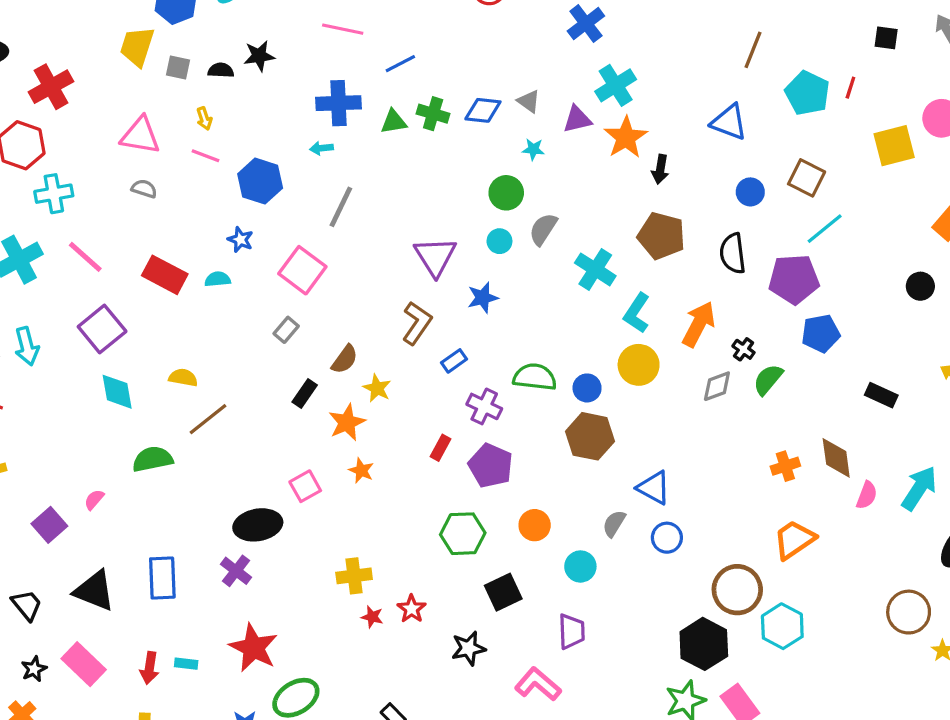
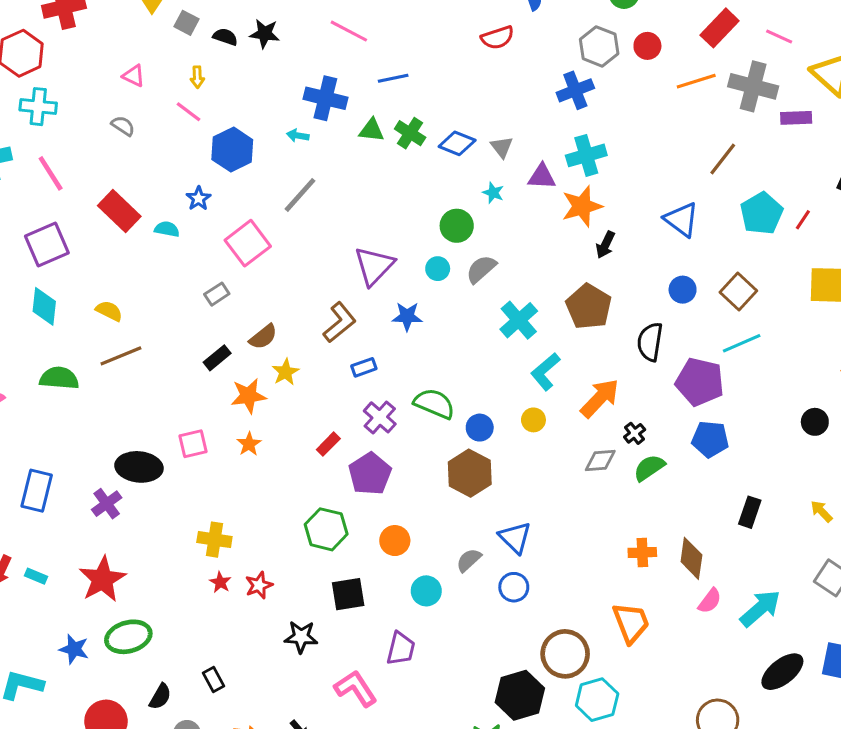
pink triangle: (140, 136) -> (134, 76), size x0.6
yellow circle: (639, 365) -> (533, 420), size x0.6
black rectangle: (881, 395) -> (750, 512), turned 68
orange trapezoid: (794, 540) -> (631, 623), turned 87

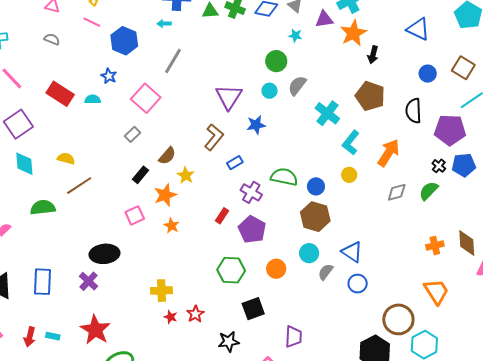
black cross: (635, 433) -> (439, 166), moved
pink square: (193, 444) -> (135, 215), moved
cyan circle: (426, 591) -> (309, 253), moved

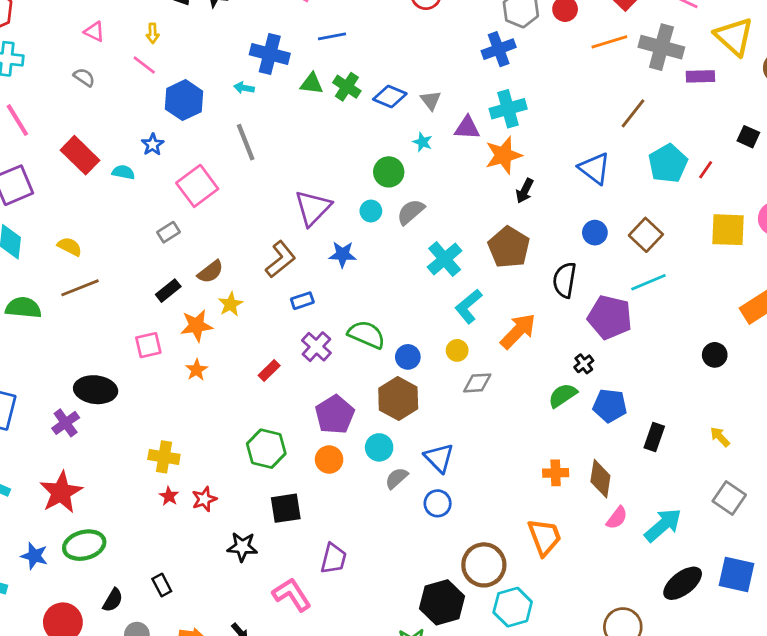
gray line: (173, 61) -> (246, 142), turned -64
blue pentagon: (464, 165) -> (610, 406), moved
gray diamond: (397, 192) -> (477, 383), moved
purple pentagon: (252, 229) -> (335, 415), moved

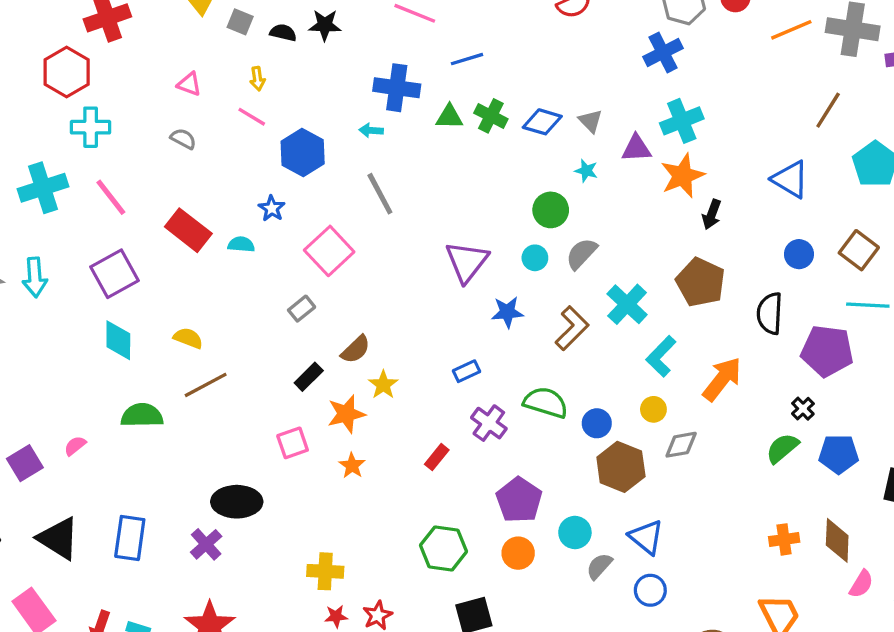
brown L-shape: (281, 259) -> (572, 328), moved
cyan line: (648, 282) -> (868, 305), turned 32
brown hexagon: (398, 398) -> (621, 467), moved
red star: (169, 496) -> (336, 616), turned -30

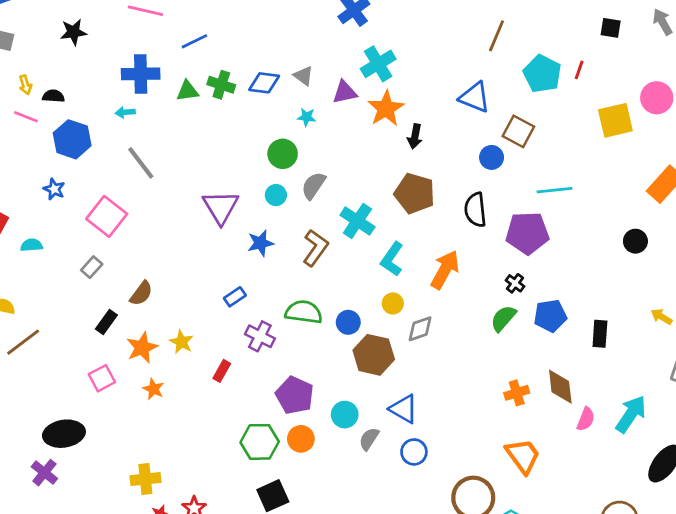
black semicircle: (283, 33) -> (53, 96), moved
cyan semicircle: (241, 244) -> (32, 245), moved
brown square: (859, 250) -> (518, 131), moved
yellow star: (383, 385) -> (181, 342), moved
green hexagon: (443, 548) -> (260, 442), moved

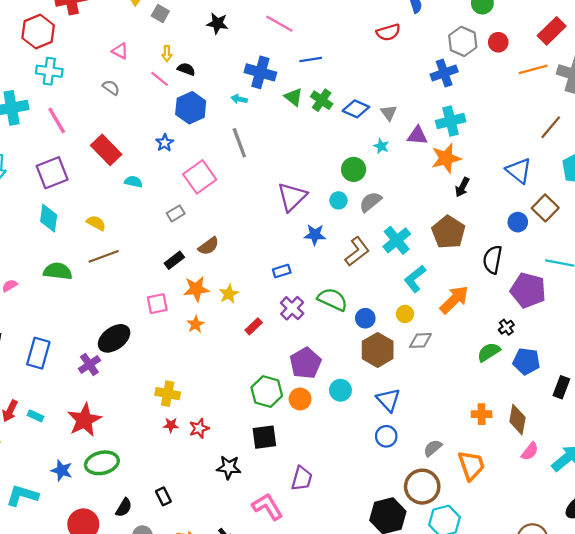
green triangle: (187, 91) -> (293, 97), turned 30
black ellipse: (64, 434) -> (114, 338), turned -44
gray semicircle: (369, 439) -> (433, 448), moved

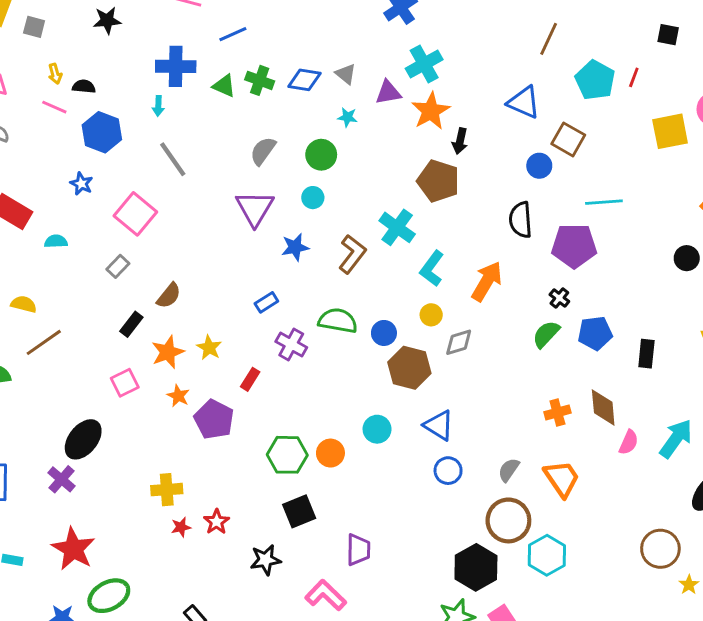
cyan arrow: (239, 99) -> (158, 106), turned -84
gray semicircle: (370, 202) -> (263, 151), moved
brown pentagon: (448, 232) -> (438, 181), moved
purple pentagon: (306, 363) -> (214, 419), moved

